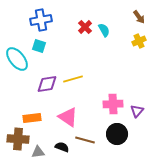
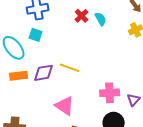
yellow line: (73, 79) -> (70, 68), turned 36
orange rectangle: (32, 118) -> (19, 76), moved

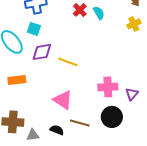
purple diamond: (44, 73) -> (42, 52), moved
orange rectangle: (19, 76) -> (17, 80), moved

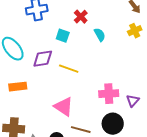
cyan semicircle: (99, 13) -> (100, 35), moved
cyan square: (34, 29) -> (63, 36), moved

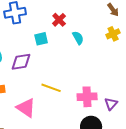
cyan square: (63, 36) -> (41, 39), turned -32
yellow line: (69, 69) -> (51, 88), moved
pink triangle: (64, 107) -> (26, 108), moved

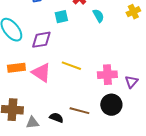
pink triangle: (26, 108) -> (41, 73), moved

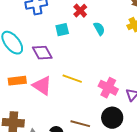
purple diamond: (41, 40) -> (42, 53), turned 70
pink cross: (107, 75) -> (108, 88), turned 30

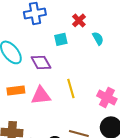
yellow line: (72, 79) -> (71, 88), turned 54
pink triangle: (42, 86) -> (41, 95), turned -40

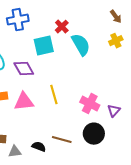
cyan semicircle: (98, 38) -> (81, 45), size x1.6
cyan square: (61, 39) -> (44, 46), size x1.5

